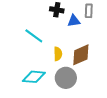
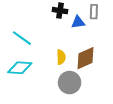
cyan line: (34, 36) -> (22, 38), moved
cyan diamond: (34, 77) -> (20, 68), moved

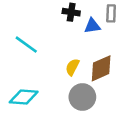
yellow semicircle: (61, 57) -> (72, 67), turned -152
cyan diamond: (20, 68) -> (24, 97), moved

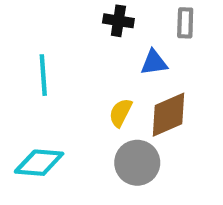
blue triangle: (92, 26) -> (154, 63), moved
cyan line: (26, 45) -> (43, 75), turned 50

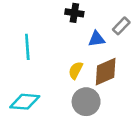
gray rectangle: (185, 23) -> (121, 26), moved, turned 42

